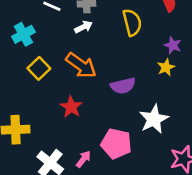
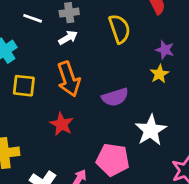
orange arrow: (81, 65) -> (69, 79), turned 40
yellow square: (39, 68) -> (24, 86), turned -35

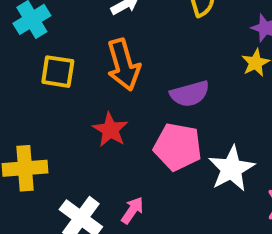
white star: (151, 130) -> (231, 169), moved
pink pentagon: (113, 160) -> (178, 147), moved

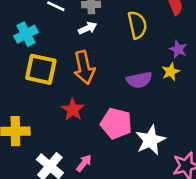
yellow square: (58, 72) -> (41, 69), size x1.4
purple semicircle: (190, 94) -> (139, 80), moved

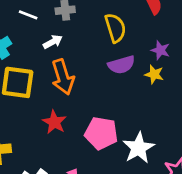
white arrow: (88, 28) -> (53, 42), moved
yellow star: (171, 72) -> (154, 74), turned -30
purple semicircle: (139, 80) -> (121, 65), moved

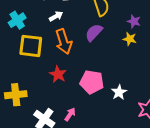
purple semicircle: (121, 65) -> (94, 32), moved, turned 150
white star: (139, 148) -> (119, 92), size x0.7

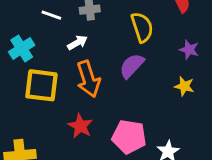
yellow star: (130, 39) -> (184, 86), moved

